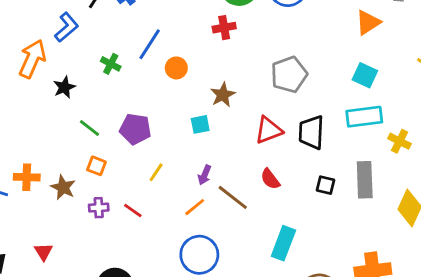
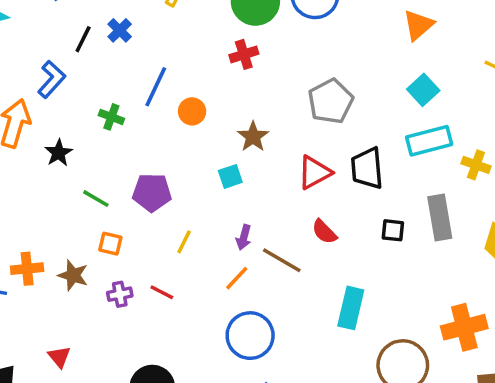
cyan square: (365, 75) -> (423, 90), turned 30

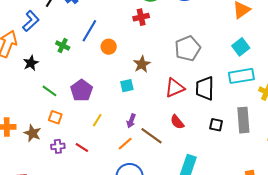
purple pentagon: (152, 192) -> (82, 90), turned 30

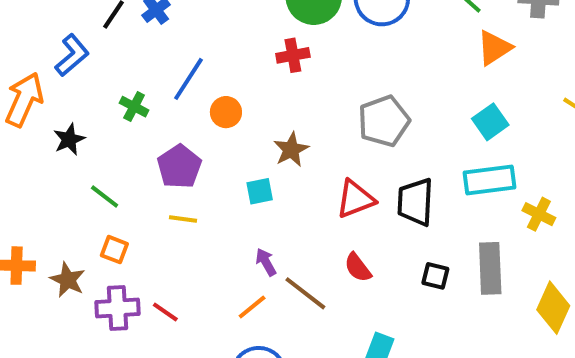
purple pentagon: (82, 90) -> (179, 167), moved
yellow line: (97, 120) -> (183, 219), moved, turned 64
purple arrow: (131, 121) -> (266, 262), turned 128
purple cross: (58, 146) -> (117, 308), size x1.5

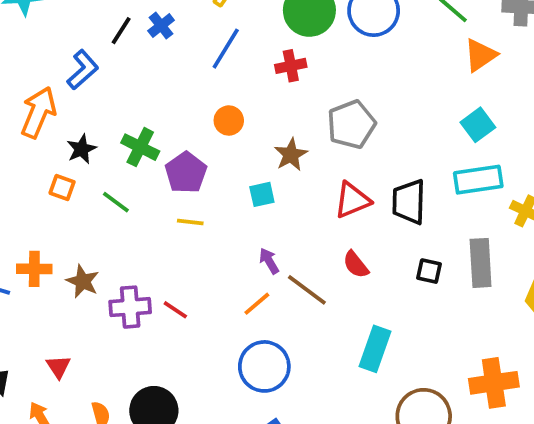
blue line: (189, 79) -> (226, 49), moved
green cross: (134, 107) -> (140, 147), moved, size x1.4
gray pentagon: (384, 121) -> (351, 124), moved
orange square: (114, 250) -> (62, 187), moved

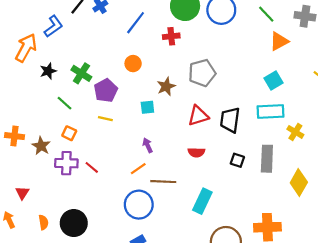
orange square: (62, 187) -> (69, 133), moved
red semicircle: (356, 265) -> (196, 152), turned -56
brown line: (307, 290) -> (163, 182), moved, turned -40

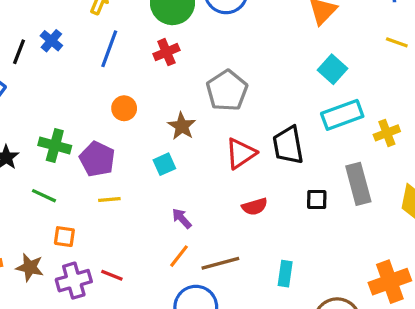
yellow cross: (295, 132) -> (387, 133), turned -35
cyan rectangle: (202, 201) -> (285, 274), size x0.7

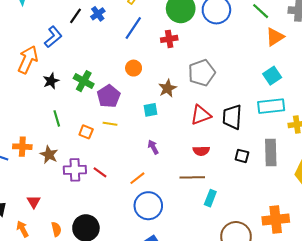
green line: (44, 196) -> (57, 118), moved, turned 35
orange square: (64, 237) -> (86, 132), moved
orange line: (179, 256) -> (137, 178), moved
brown line: (220, 263) -> (192, 177), moved

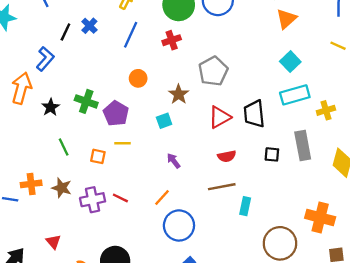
orange cross: (276, 219) -> (320, 218), turned 30

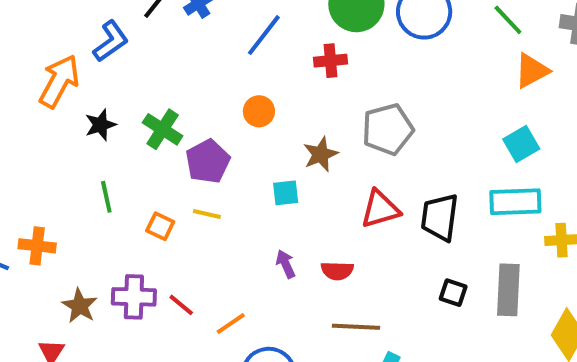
red semicircle: (227, 156) -> (337, 271), moved
brown star: (62, 188) -> (80, 306), moved
orange line: (162, 198) -> (231, 324), moved

